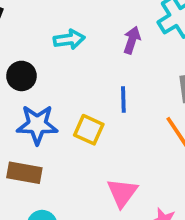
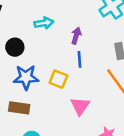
purple arrow: (132, 40) -> (76, 36), moved
pink triangle: (122, 193) -> (80, 106), moved

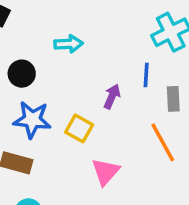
purple arrow: (76, 36) -> (112, 96), moved
blue line: (79, 59) -> (146, 75), moved

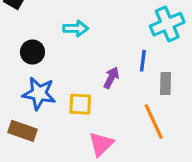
yellow square: (79, 128) -> (80, 104), turned -30

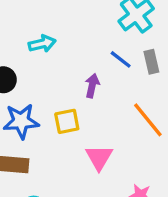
blue line: (143, 61) -> (121, 59), turned -45
gray rectangle: (166, 83) -> (151, 62), moved

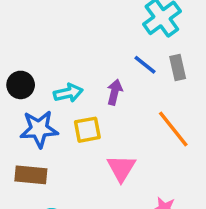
cyan arrow: (42, 44) -> (68, 93), moved

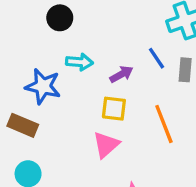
black circle: (21, 85) -> (60, 18), moved
purple arrow: (115, 92) -> (121, 74), turned 30
yellow square: (87, 130) -> (114, 109), moved

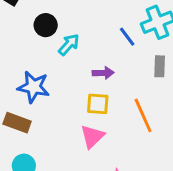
blue line: (157, 58) -> (127, 37), moved
cyan arrow: (79, 62) -> (69, 45), moved, turned -50
purple arrow: (121, 74) -> (103, 73), turned 30

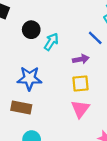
blue line: (127, 37) -> (95, 38), moved

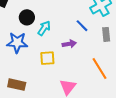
blue star: (29, 78) -> (17, 43), moved
yellow square: (81, 83) -> (47, 58), moved

